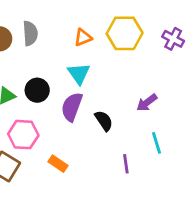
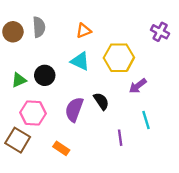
yellow hexagon: (125, 33) -> (119, 58), moved
cyan triangle: (79, 74) -> (80, 61), turned -30
purple semicircle: (72, 107) -> (74, 109), moved
orange rectangle: (58, 164) -> (61, 148), moved

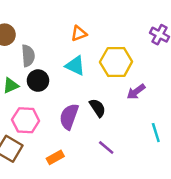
gray semicircle: (39, 27) -> (28, 56), moved
cyan line: (146, 120) -> (156, 133), moved
purple line: (120, 138) -> (106, 147), moved, turned -42
orange rectangle: (61, 148) -> (55, 157), turned -63

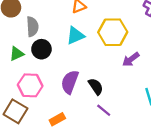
cyan triangle: (75, 66) -> (75, 36), turned -48
black semicircle: (98, 108) -> (96, 86), moved

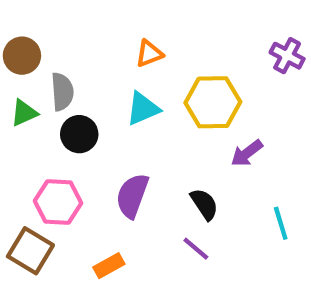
green triangle: (17, 54) -> (24, 113), moved
black semicircle: (96, 86) -> (204, 204), moved

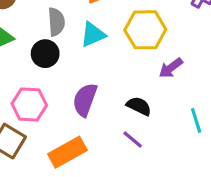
gray semicircle: (62, 92) -> (56, 22), moved
black semicircle: (204, 204) -> (139, 106), turned -30
orange rectangle: (109, 266) -> (67, 152), size x1.6

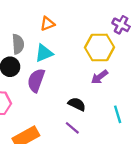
yellow hexagon: (145, 30) -> (100, 47), moved
purple semicircle: (85, 100) -> (36, 80), moved

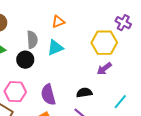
purple semicircle: (36, 80) -> (48, 95), moved, turned -35
black semicircle: (77, 104) -> (84, 93), turned -35
cyan line: (118, 114) -> (120, 102), turned 56

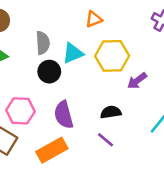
orange triangle: (58, 22) -> (94, 19), moved
yellow hexagon: (104, 43) -> (112, 56), moved
black circle: (25, 60) -> (49, 72), moved

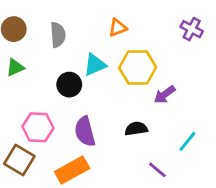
gray semicircle: (43, 43) -> (58, 35), moved
purple line: (106, 140) -> (157, 170), moved

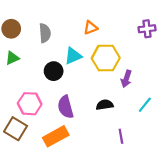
purple cross: (192, 29) -> (147, 29), turned -35
purple arrow: (165, 95) -> (126, 79), turned -35
cyan line: (187, 141) -> (145, 105), moved
purple line: (157, 170) -> (121, 136), turned 40

